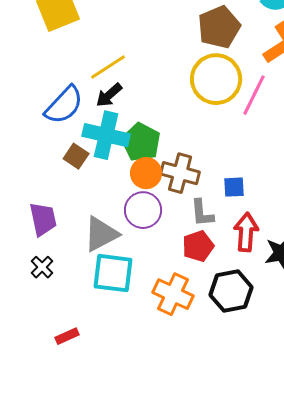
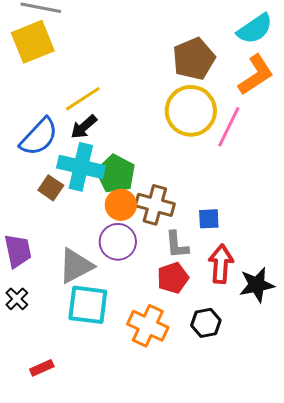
black hexagon: (231, 291) -> (206, 323), size x0.7

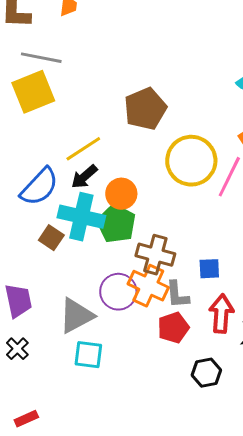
brown pentagon: (194, 59) -> (145, 109), moved
orange circle: (121, 205) -> (121, 194), moved
cyan square: (88, 305) -> (88, 355), size x0.7
orange cross: (148, 326) -> (148, 286), moved
red rectangle: (42, 368) -> (26, 419), moved

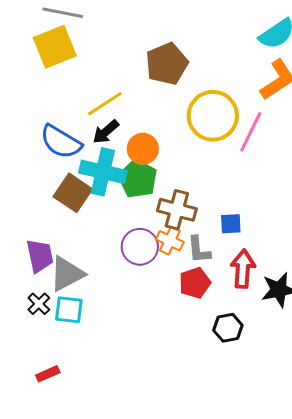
blue semicircle: (39, 187) -> (61, 142), turned 78
brown square: (51, 238) -> (73, 193), size x1.5
orange cross: (148, 286) -> (170, 241), size x0.7
gray triangle: (76, 316) -> (67, 274), moved
cyan square: (88, 355) -> (69, 310), moved

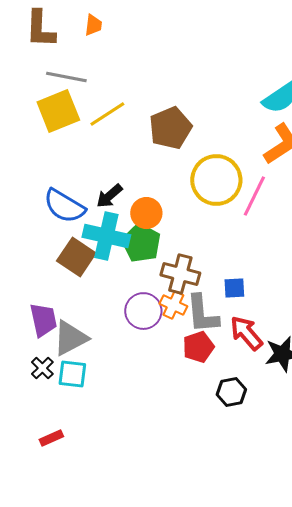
yellow line: (105, 104) -> (107, 114), moved
gray L-shape: (199, 250) -> (202, 314), size x1.4
red arrow: (243, 269) -> (246, 333), turned -45

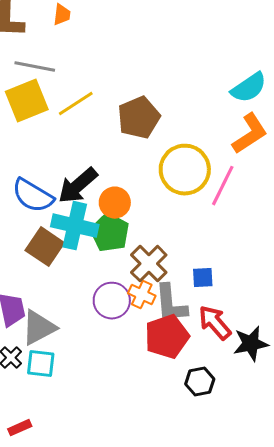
black arrow: (109, 196) -> (78, 186), size x1.5
brown cross: (180, 274) -> (149, 264), turned 30
red pentagon: (198, 347) -> (167, 337), size x1.4

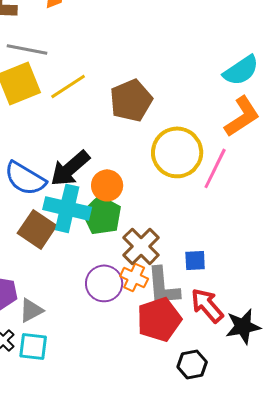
gray triangle: (39, 328) -> (31, 310), size x0.7

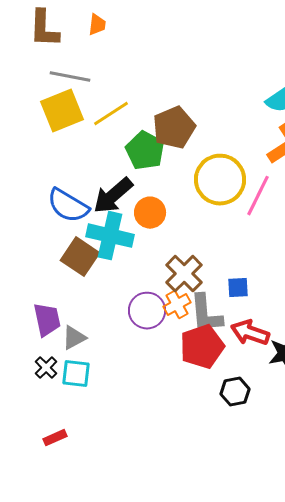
green pentagon: (102, 215) -> (145, 151), moved
orange cross: (134, 277) -> (177, 305), turned 36
red arrow: (207, 305) -> (250, 333), turned -30

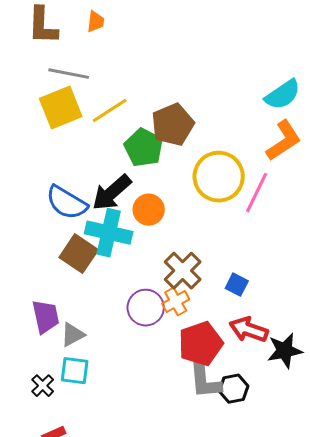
blue square: (238, 288) -> (237, 285), turned 30
gray L-shape: (206, 314) -> (205, 380), moved
black cross: (46, 368) -> (43, 386), moved

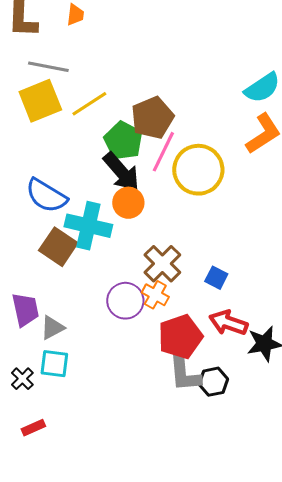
black arrow: (112, 193) -> (121, 172), moved, turned -90
pink line: (257, 193) -> (163, 152), moved
orange cross: (176, 302) -> (155, 295), turned -32

